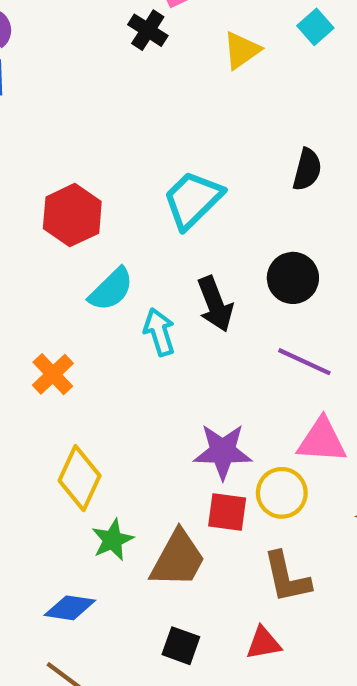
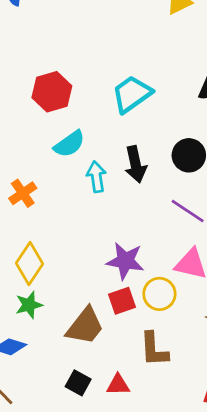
red square: (227, 512) -> (122, 301), turned -36
green star: (113, 540) -> (29, 305), moved
red triangle: (263, 643) -> (118, 385), moved

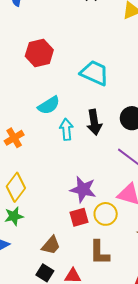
red hexagon: (52, 92) -> (39, 53), moved
cyan trapezoid: (132, 94) -> (94, 73), turned 56
brown trapezoid: (85, 326) -> (51, 245), moved, size x0.7

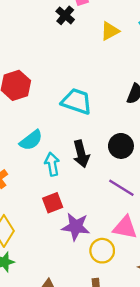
red square: (79, 217) -> (53, 203), moved

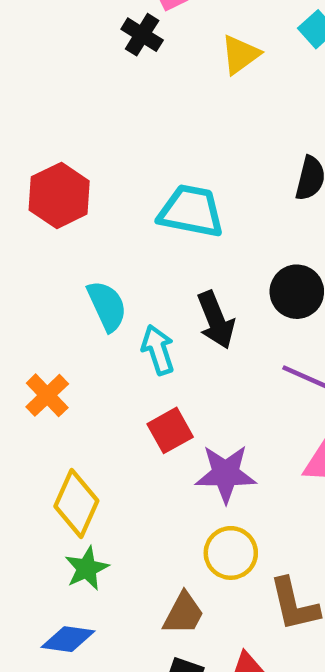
cyan semicircle: (31, 140) -> (107, 306), turned -70
yellow circle: (102, 251) -> (231, 553), moved

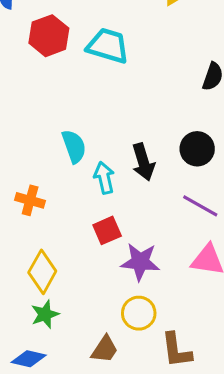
red hexagon: (59, 195) -> (49, 36), moved
cyan trapezoid: (191, 211) -> (108, 46), moved
orange cross: (47, 395) -> (30, 200), turned -36

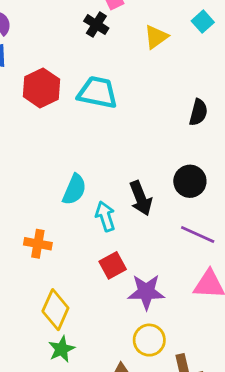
cyan semicircle: (74, 146) -> (74, 189), turned 48

